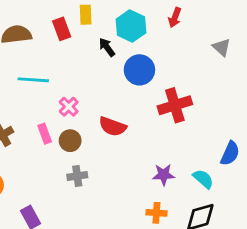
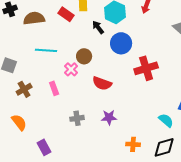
red rectangle: (62, 29) -> (66, 14), turned -35
brown circle: (70, 141) -> (84, 56), moved
purple star: (164, 175) -> (109, 117), moved

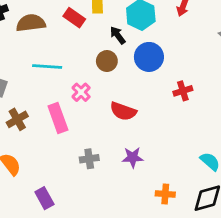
brown circle: (84, 56) -> (107, 61), moved
red cross: (146, 68) -> (183, 91), size x0.6
pink rectangle: (54, 88) -> (58, 118), size x1.5

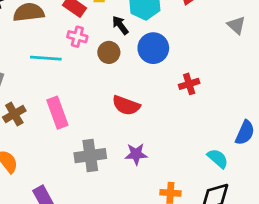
pink cross: (81, 92) -> (77, 37), moved, turned -30
gray cross: (89, 159) -> (90, 156), size x1.5

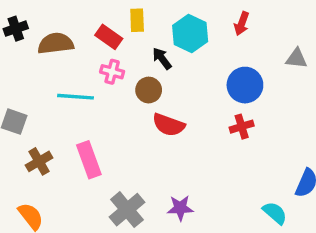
gray triangle: (236, 25) -> (296, 58), turned -36
blue circle: (153, 48) -> (245, 85), moved
red semicircle: (126, 105) -> (169, 125), moved
gray cross: (90, 156) -> (127, 210), turned -32

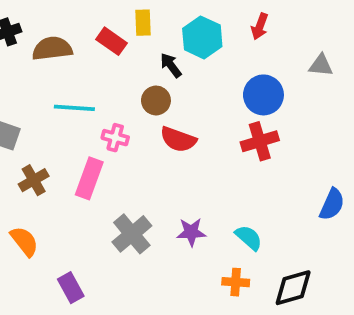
pink cross: (112, 72) -> (115, 138), moved
red cross: (242, 127) -> (260, 141), size x1.4
pink rectangle: (89, 160) -> (89, 178), turned 40
cyan semicircle: (275, 213) -> (249, 238), moved

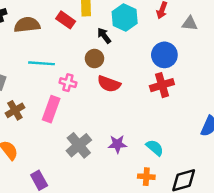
gray triangle: (321, 65) -> (190, 24), moved

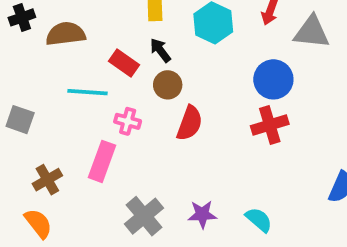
red rectangle: (66, 20) -> (124, 63), moved
gray triangle: (190, 24) -> (312, 32), size x1.5
black arrow: (104, 36) -> (160, 50), moved
red semicircle: (109, 84) -> (190, 123), turned -90
brown cross: (15, 110) -> (47, 180), moved

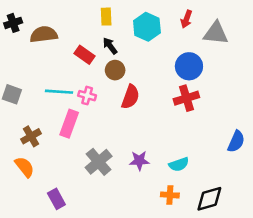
cyan line: (87, 92) -> (59, 92), moved
cyan semicircle: (259, 220) -> (179, 164), turned 120

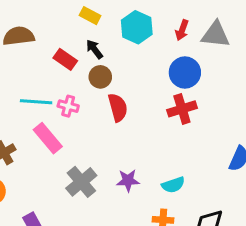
yellow rectangle: (106, 17) -> (90, 16), turned -60
red arrow: (186, 19) -> (182, 30), moved
red semicircle: (130, 97) -> (118, 108), turned -35
pink rectangle: (69, 124) -> (48, 138), turned -60

